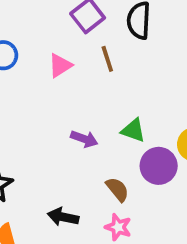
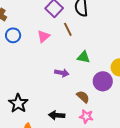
green triangle: (133, 130) -> (84, 57), moved

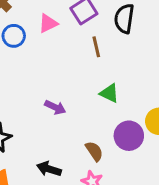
pink triangle: (44, 36) -> (48, 23), moved
purple arrow: (62, 73) -> (55, 107), moved

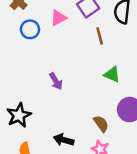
purple arrow: (55, 107) -> (56, 81), moved, turned 36

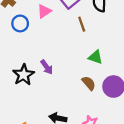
black star: (19, 115) -> (23, 75), moved
brown semicircle: (101, 124) -> (89, 83), moved

